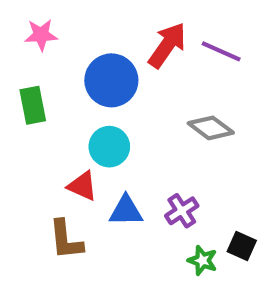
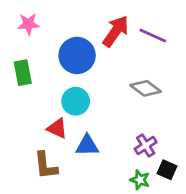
purple cross: (182, 211) -> (146, 146), moved

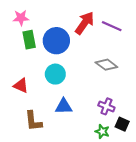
green rectangle: (23, 73) -> (29, 40), moved
red triangle: (57, 128) -> (21, 86), moved
purple cross: (146, 146) -> (106, 106), turned -35

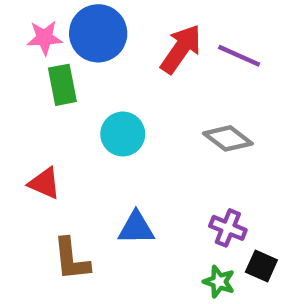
blue circle: (56, 41) -> (98, 33), moved
cyan circle: (55, 74) -> (123, 134), moved

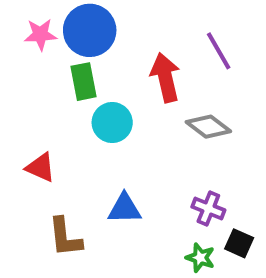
red arrow: (181, 49) -> (165, 77), moved, turned -48
purple line: (239, 56) -> (219, 51), turned 36
green rectangle: (62, 85) -> (84, 82), moved

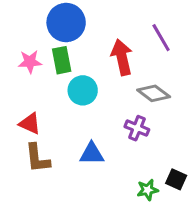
pink star: (41, 34) -> (30, 62), moved
purple cross: (208, 209) -> (137, 128), moved
brown L-shape: (65, 237) -> (37, 158), moved
green star: (200, 258) -> (148, 190), turned -30

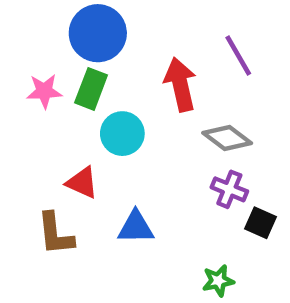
green rectangle: (62, 60) -> (91, 89), turned 32
red triangle: (30, 124) -> (82, 183), moved
purple cross: (137, 128) -> (229, 189), moved
black square: (176, 179) -> (261, 223), moved

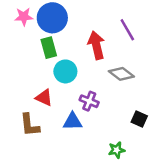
green rectangle: (91, 89) -> (49, 48), turned -36
pink star: (44, 91) -> (24, 17), moved
purple cross: (229, 189) -> (89, 101), moved

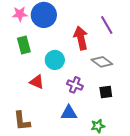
green rectangle: (49, 48) -> (24, 45), moved
black square: (139, 119) -> (106, 92), moved, turned -32
blue triangle: (73, 121) -> (69, 113), moved
brown L-shape: (30, 125) -> (22, 121), moved

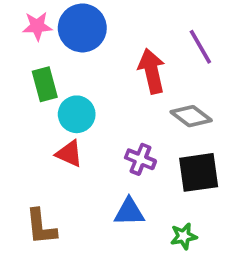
cyan circle: (55, 60) -> (77, 114), moved
black square: (106, 92) -> (199, 172), size x1.6

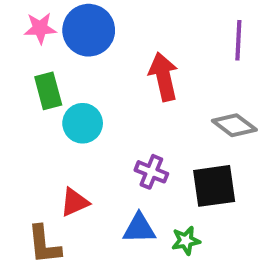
purple line: (200, 47) -> (238, 40), moved, turned 33
gray diamond: (191, 116) -> (234, 125), moved
red triangle: (69, 154) -> (75, 202), moved, turned -48
green star: (184, 236) -> (186, 241), moved

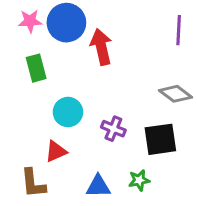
red arrow: (164, 77) -> (101, 47), moved
cyan circle: (83, 123) -> (68, 112), moved
blue triangle: (139, 228) -> (98, 186), moved

